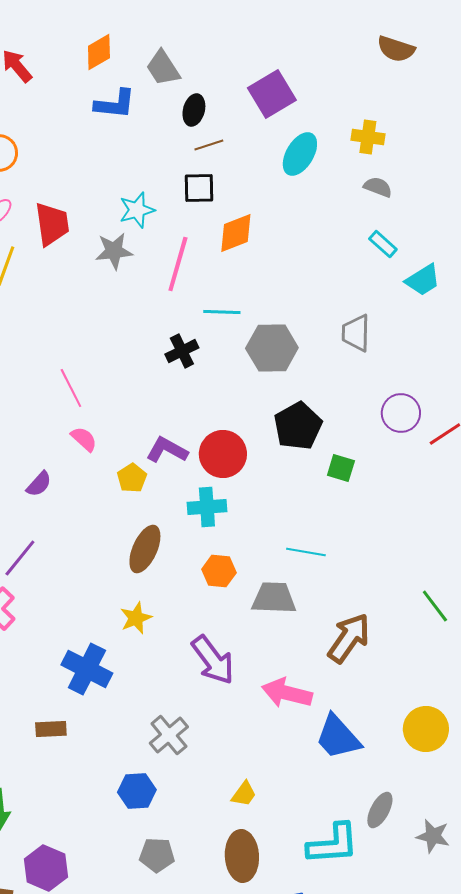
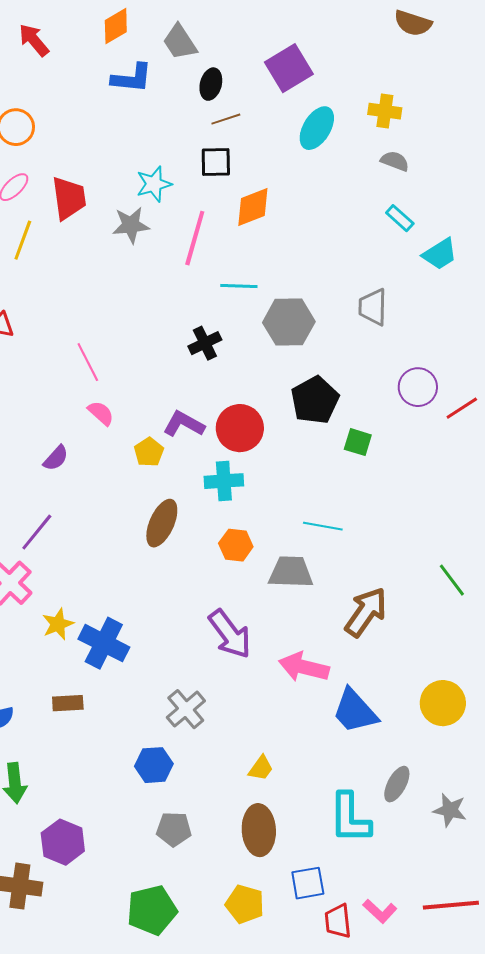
black cross: (182, 351) -> (205, 343), moved
yellow star: (136, 618) -> (58, 624), moved
cyan L-shape: (333, 844) -> (350, 818), turned 94

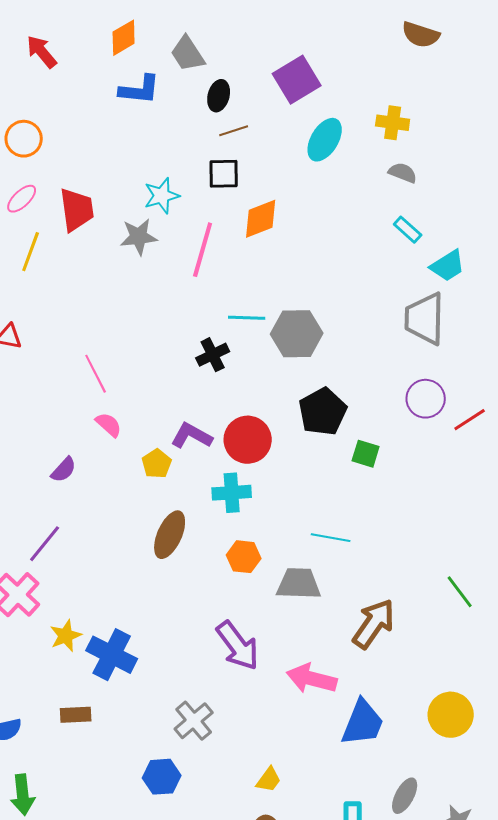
cyan line: (239, 286) -> (247, 318), moved
gray trapezoid: (373, 307) -> (425, 319), moved, size x1.4
blue trapezoid: (355, 711) -> (363, 723), turned -116

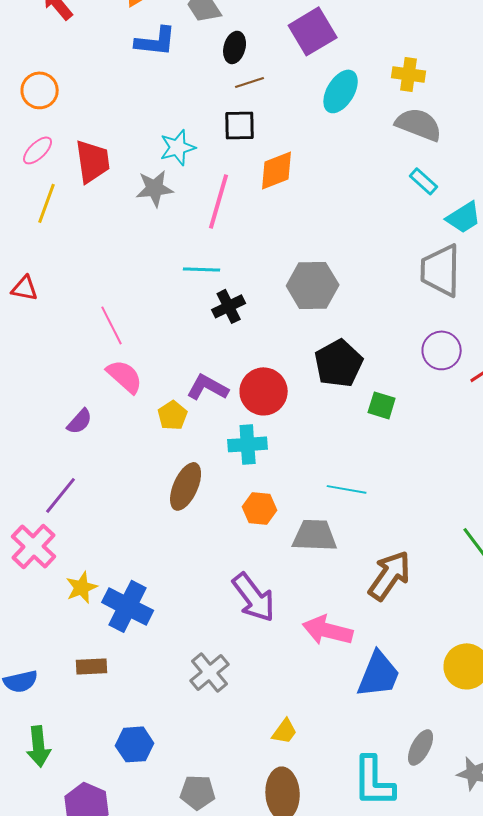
gray semicircle: (403, 173) -> (419, 124), size x1.6
cyan line: (247, 318) -> (202, 269), moved
pink semicircle: (109, 425) -> (125, 376), size x1.4
blue hexagon: (162, 777) -> (135, 744), moved

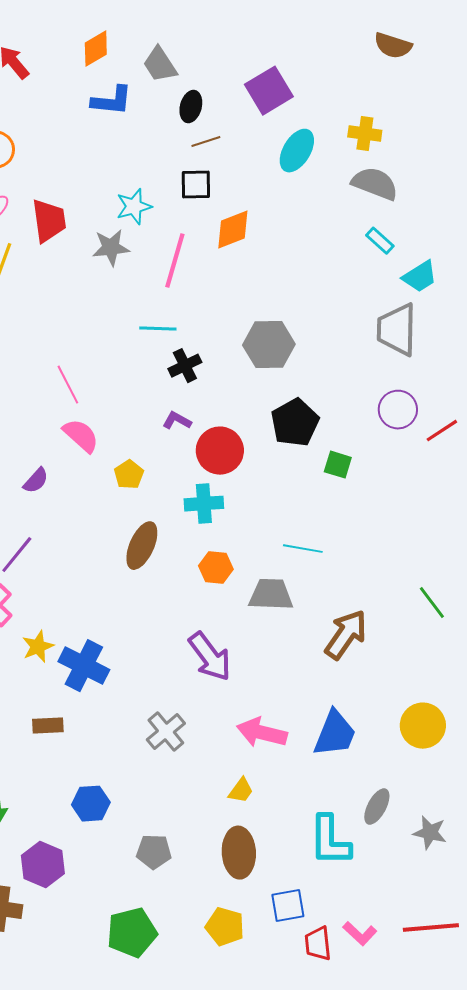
purple L-shape: (208, 387) -> (177, 421), moved, size x0.7
pink arrow: (328, 630) -> (262, 733), moved

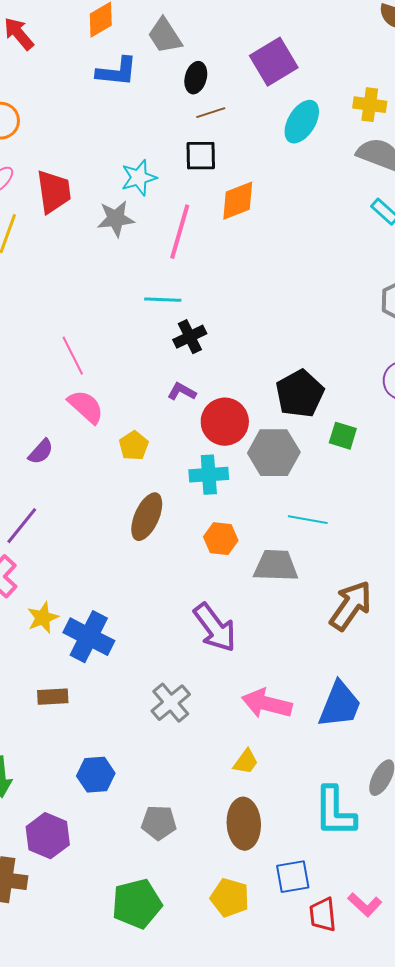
gray hexagon: (269, 345) -> (274, 453), moved

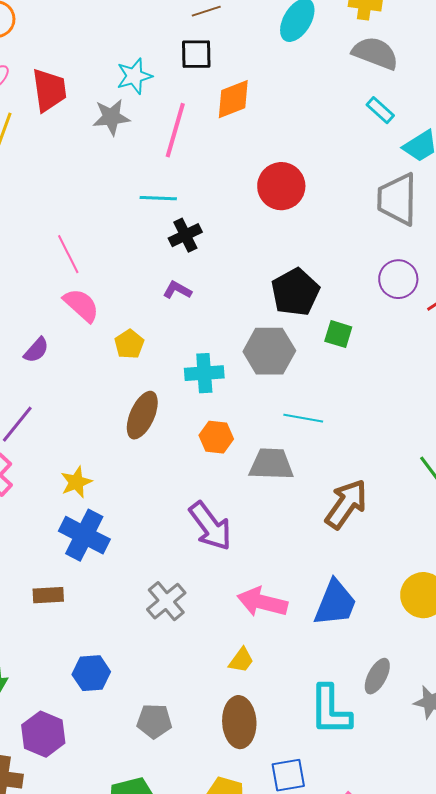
red circle: (225, 422) -> (281, 186), moved
yellow star: (43, 618) -> (76, 482), moved

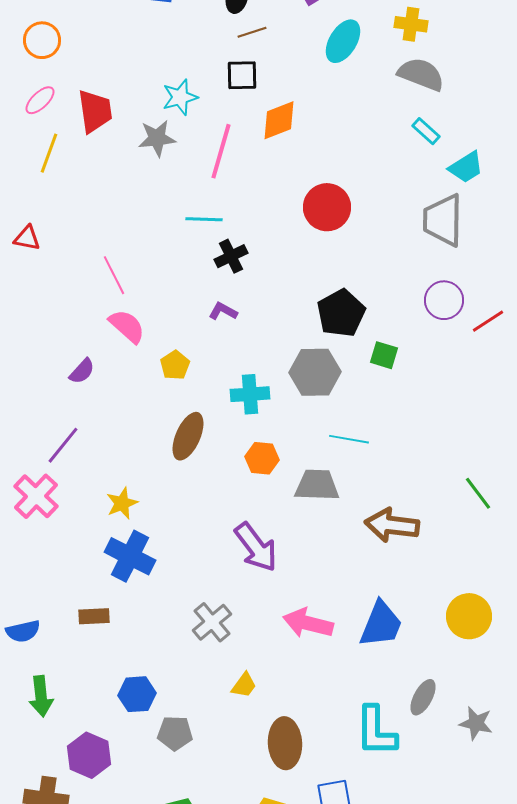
brown arrow: (346, 504) -> (392, 525), turned -118
yellow trapezoid: (241, 660) -> (244, 685), moved
gray pentagon: (154, 721) -> (175, 733), moved

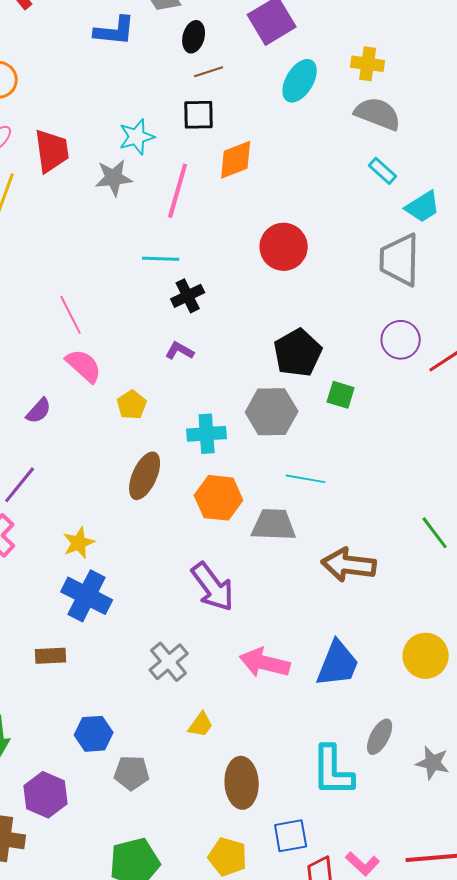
orange hexagon: (262, 458) -> (219, 498), size x1.4

